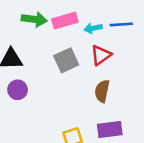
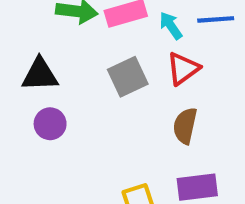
cyan arrow: (93, 28) -> (171, 26), turned 66

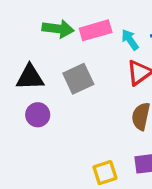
gray square: (128, 77) -> (78, 79), moved

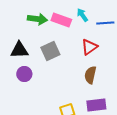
pink rectangle: (96, 30) -> (61, 20), turned 36
cyan arrow: (130, 40) -> (82, 15), moved

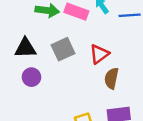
red triangle: (89, 47) -> (99, 54), moved

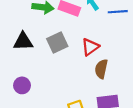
purple circle: (31, 77) -> (22, 85), moved

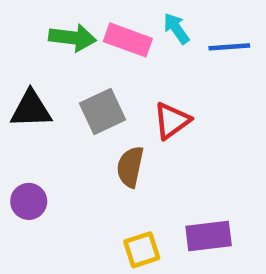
brown semicircle: (101, 69) -> (130, 167), moved

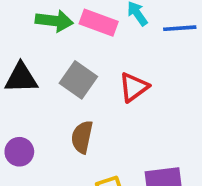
gray square: (103, 111) -> (78, 80), turned -30
brown semicircle: (130, 167) -> (82, 137), moved

